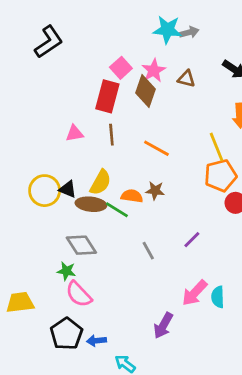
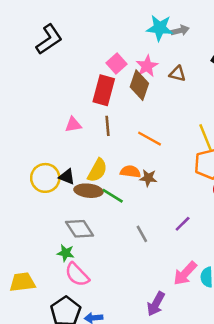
orange semicircle: (132, 196) -> (130, 172), moved

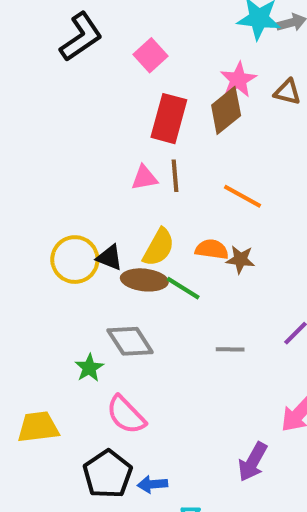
pink square: (116, 64) -> (150, 55), moved
brown diamond: (139, 85) -> (226, 110), turned 32
pink triangle: (73, 125) -> (144, 178), moved
gray line: (142, 234) -> (230, 349), turned -60
green star: (66, 253) -> (89, 368), moved, turned 30

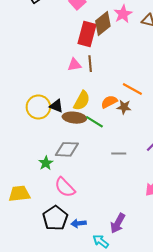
brown diamond: (226, 110) -> (103, 23), moved
orange line: (242, 196) -> (132, 89), moved
orange semicircle: (212, 249) -> (109, 102), turned -35
gray diamond: (130, 341) -> (67, 149), turned -55
purple arrow: (253, 462) -> (118, 223), moved

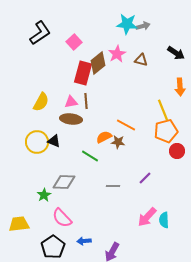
yellow semicircle: (82, 101) -> (41, 102), moved
brown ellipse: (74, 118) -> (71, 119), moved
blue arrow: (79, 223) -> (84, 241), moved

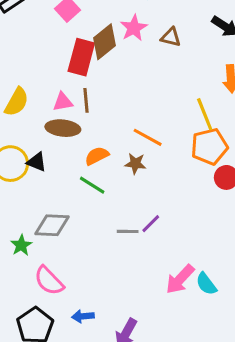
orange semicircle: (104, 137) -> (97, 156), moved
purple line: (145, 178) -> (151, 224), moved
cyan semicircle: (164, 220) -> (206, 284), turned -35

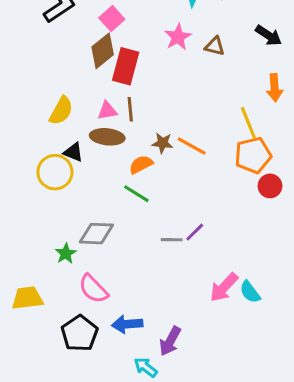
brown diamond: (104, 42) -> (103, 51), moved
black triangle: (37, 162) -> (73, 152), moved
brown star: (135, 164) -> (162, 143), moved
blue arrow: (83, 316) -> (127, 324), size x1.4

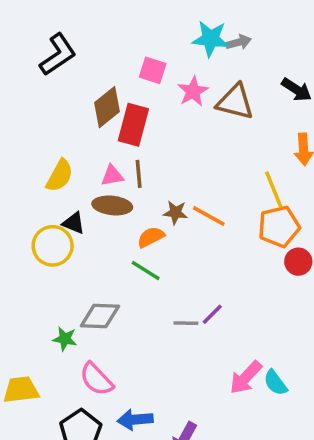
pink square: (112, 19) -> (153, 70), moved, turned -30
brown triangle: (215, 46) -> (235, 102), size x1.6
green star: (66, 254) -> (65, 339), turned -30

